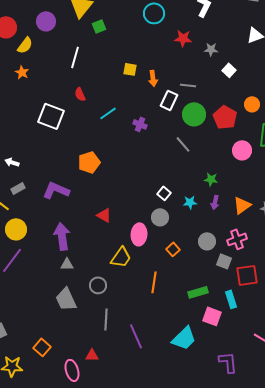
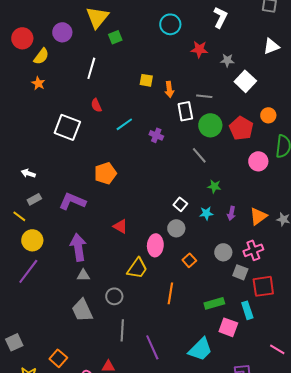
white square: (229, 70) -> (245, 81), size x1.5
white rectangle: (169, 100) -> (185, 111), turned -36
green star: (211, 179) -> (214, 186), moved

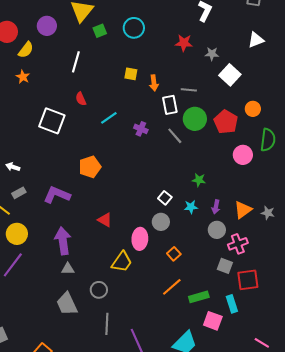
cyan circle: (170, 24) -> (134, 28), moved
gray line: (199, 155) -> (175, 136), moved
gray circle: (223, 252) -> (217, 230), moved
orange line: (170, 293) -> (172, 287), moved, turned 40

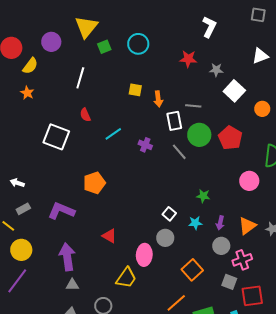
orange circle: (253, 109) -> (262, 109), moved
pink circle: (243, 155) -> (249, 181), moved
orange square: (174, 254) -> (192, 270), moved, size x1.5

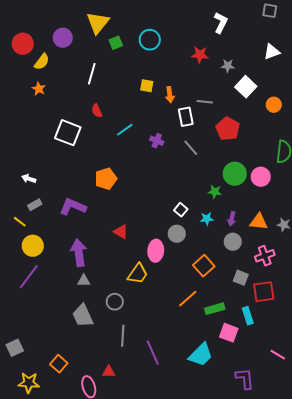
green circle: (199, 135) -> (235, 174), moved
red pentagon: (230, 138) -> (228, 129), moved
orange triangle: (247, 226) -> (259, 222), turned 42
pink cross: (242, 260) -> (265, 256), moved

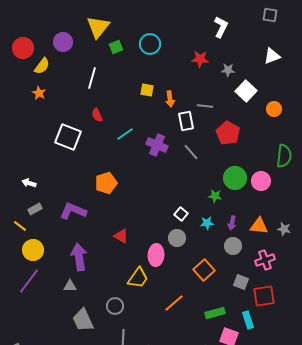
purple cross: (157, 141) -> (157, 145), size x1.5
gray triangle: (84, 281) -> (70, 286), moved
orange line: (188, 299) -> (174, 303), moved

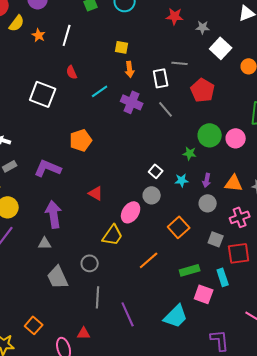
orange star: (39, 93) -> (39, 35), moved
orange arrow: (170, 99) -> (130, 69), moved
pink ellipse: (156, 255) -> (131, 212), turned 30

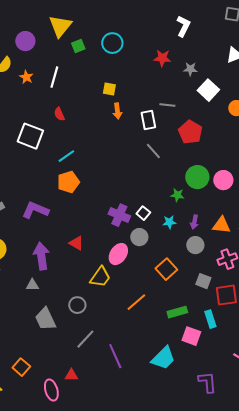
cyan line: (100, 91) -> (66, 156), moved
purple cross: (132, 102) -> (119, 215), moved
red triangle: (96, 193) -> (76, 243), moved
gray line: (98, 297) -> (85, 339), turned 40

